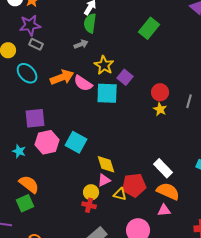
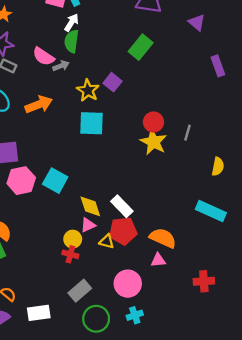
purple square: (125, 77) -> (113, 82), moved
pink semicircle: (83, 83) -> (43, 56), moved
yellow star: (160, 109) -> (153, 142), size x1.6
white rectangle: (163, 168) -> (122, 206), moved

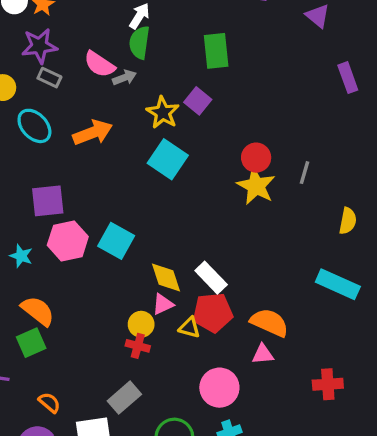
green rectangle: (141, 47) -> (216, 51), moved, turned -45
cyan square: (91, 123) -> (168, 159), turned 32
gray rectangle: (80, 291) -> (124, 398), moved

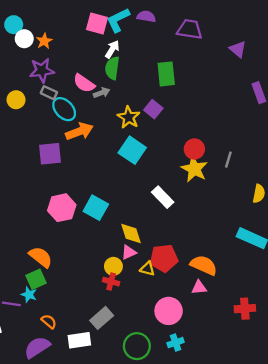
cyan ellipse: (34, 126) -> (64, 109), moved
purple square: (48, 201) -> (50, 154), moved
cyan star: (21, 256) -> (29, 294), moved
white rectangle: (211, 278) -> (163, 197), moved

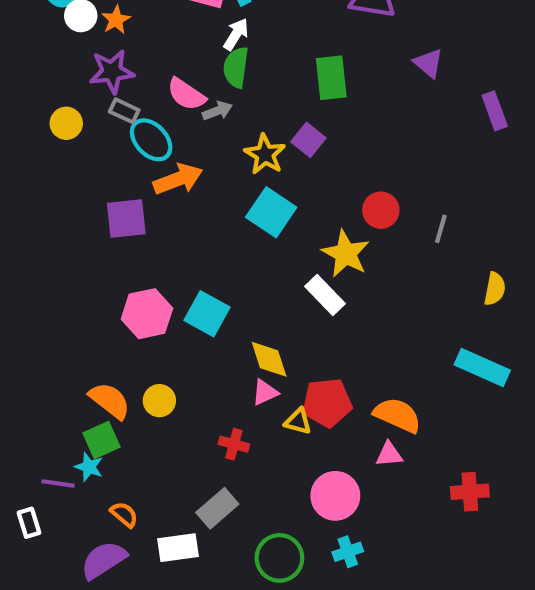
purple triangle: (238, 49) -> (428, 63), moved
yellow star: (194, 169) -> (346, 254), moved
yellow circle: (113, 266) -> (159, 401), moved

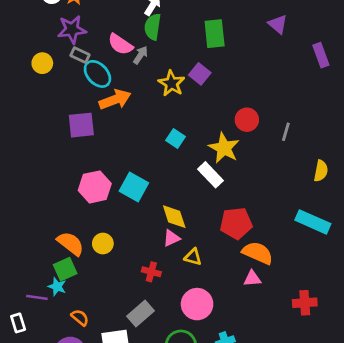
gray arrow: (217, 111) -> (141, 55), turned -36
cyan square: (271, 212) -> (176, 139), moved, size x0.6
red pentagon: (327, 403) -> (236, 223), moved
pink circle: (335, 496) -> (197, 304), moved

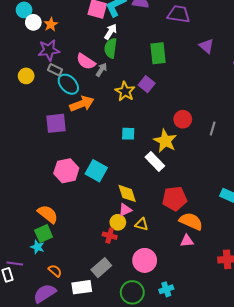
cyan square: (176, 139) -> (128, 134), turned -32
yellow circle: (103, 244) -> (118, 222), moved
purple line: (37, 297) -> (15, 264), moved

